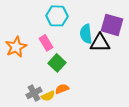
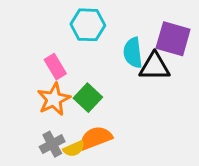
pink rectangle: (46, 43) -> (55, 67), moved
orange star: (16, 47) -> (54, 99), moved
orange semicircle: (62, 89) -> (96, 138), size x1.5

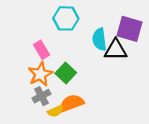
gray cross: (52, 144) -> (41, 96), moved

